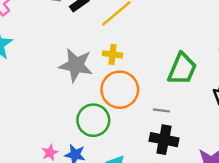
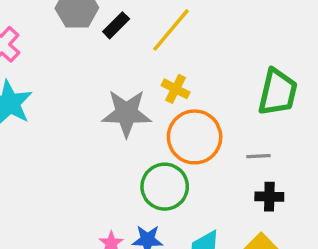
yellow cross: (113, 54) -> (176, 89), turned 30
black cross: (164, 140) -> (269, 197), size x0.7

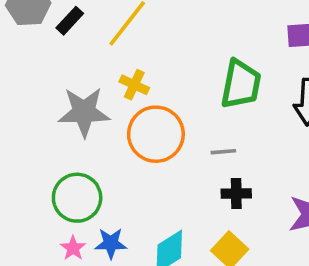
green circle: (165, 187) -> (77, 198), moved

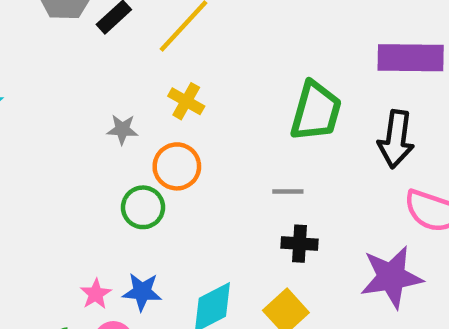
gray star: (84, 112) -> (122, 129), size x0.5
orange circle: (156, 134) -> (177, 166), moved, size x0.7
green circle: (77, 198) -> (143, 207), moved, size x0.7

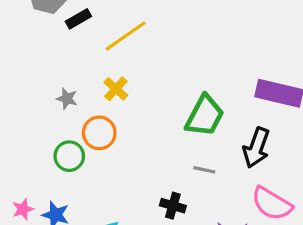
gray line: (288, 191) -> (204, 170), moved

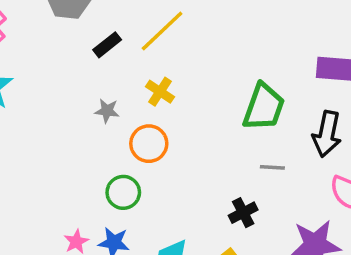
black rectangle: (78, 19) -> (107, 45), moved
green circle: (69, 156) -> (123, 192), moved
black cross: (173, 206) -> (243, 213), turned -35

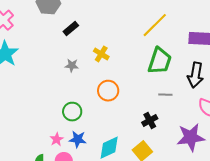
yellow line: (162, 31) -> (155, 25), moved
orange circle: (149, 144) -> (108, 91), moved
green circle: (123, 192) -> (72, 112), moved

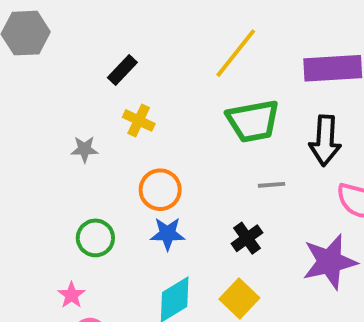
black rectangle: (71, 28) -> (122, 70), moved
green trapezoid: (160, 61) -> (253, 121), turned 68
blue star: (78, 139) -> (168, 234), moved

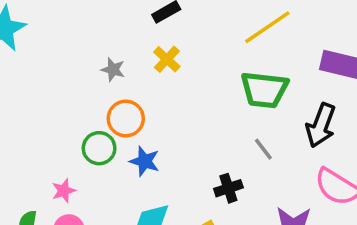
gray line: (272, 185) -> (263, 149), turned 40
orange circle: (160, 190) -> (126, 118), moved
blue star: (168, 234) -> (145, 161), moved

